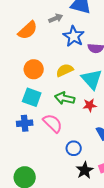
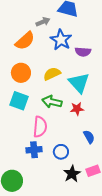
orange semicircle: (28, 30) -> (25, 41), moved
blue cross: (25, 123) -> (34, 150), moved
pink semicircle: (53, 123) -> (40, 127), turned 50

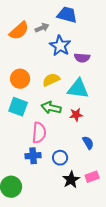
orange semicircle: (25, 41) -> (19, 31), moved
cyan triangle: (79, 83) -> (78, 89), turned -40

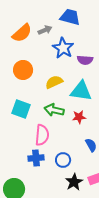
orange circle: (20, 79) -> (23, 70), moved

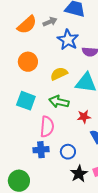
red star: (79, 117) -> (84, 117), moved

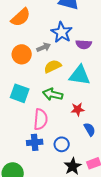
gray arrow: (50, 22) -> (44, 47), moved

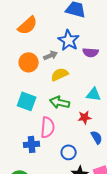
cyan triangle: (80, 75) -> (94, 94), moved, size x0.7
blue cross: (35, 142) -> (32, 144), moved

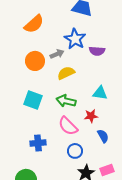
pink semicircle: (48, 127) -> (68, 126), moved, turned 130

